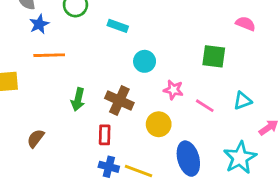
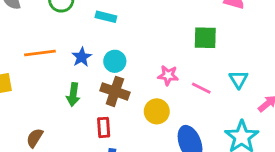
blue star: (39, 24) -> (82, 57), moved
cyan circle: (145, 61) -> (115, 61), moved
cyan triangle: (242, 101) -> (239, 79), turned -36

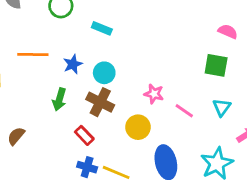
green square: (205, 38) -> (216, 65), moved
red rectangle: (104, 127) -> (84, 135), turned -48

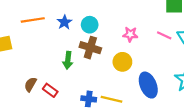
green arrow: (59, 99) -> (68, 60), moved
pink line: (184, 111) -> (164, 35), moved
red rectangle: (84, 135) -> (50, 90), moved

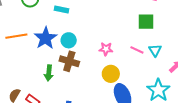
blue star: (64, 22) -> (45, 38), size x1.6
yellow circle: (122, 62) -> (111, 74), moved

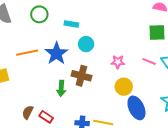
cyan circle: (69, 40) -> (86, 44), moved

